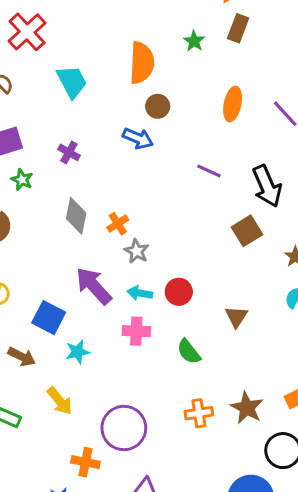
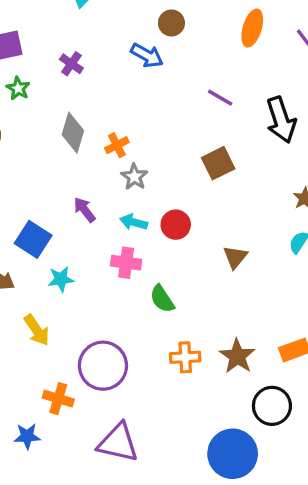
brown square: (247, 231) -> (218, 163), moved
purple arrow: (94, 286) -> (85, 210), size x0.6
green semicircle: (189, 352) -> (162, 299), moved

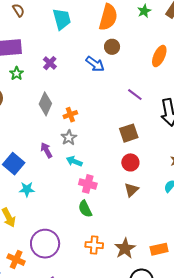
gray star: (134, 177) -> (69, 138), moved
red circle: (176, 225) -> (130, 162), moved
pink cross: (126, 263) -> (88, 184), moved

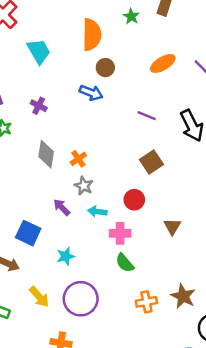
orange ellipse: (159, 56) -> (163, 64), turned 50
red circle: (130, 162) -> (134, 200), moved
cyan star: (27, 189) -> (66, 256), moved
purple circle: (45, 244) -> (81, 299), moved

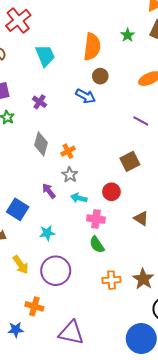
purple line: (147, 116) -> (141, 121), moved
brown triangle: (172, 227) -> (141, 218), turned -35

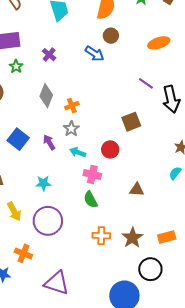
blue square: (18, 209) -> (18, 139), moved
brown triangle: (141, 218) -> (137, 190), moved, turned -35

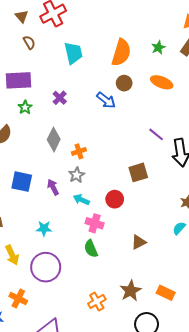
orange ellipse: (159, 43) -> (162, 82), moved, turned 35
blue square: (18, 139) -> (22, 182), turned -30
brown triangle: (137, 190) -> (139, 242), turned -35
orange cross: (101, 236) -> (97, 302), moved, turned -36
orange rectangle: (167, 237) -> (166, 293), turned 36

